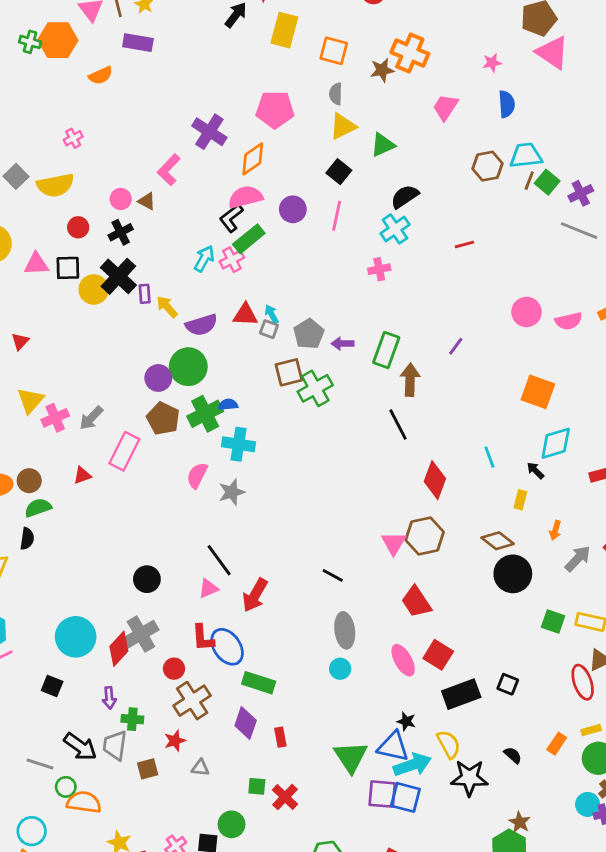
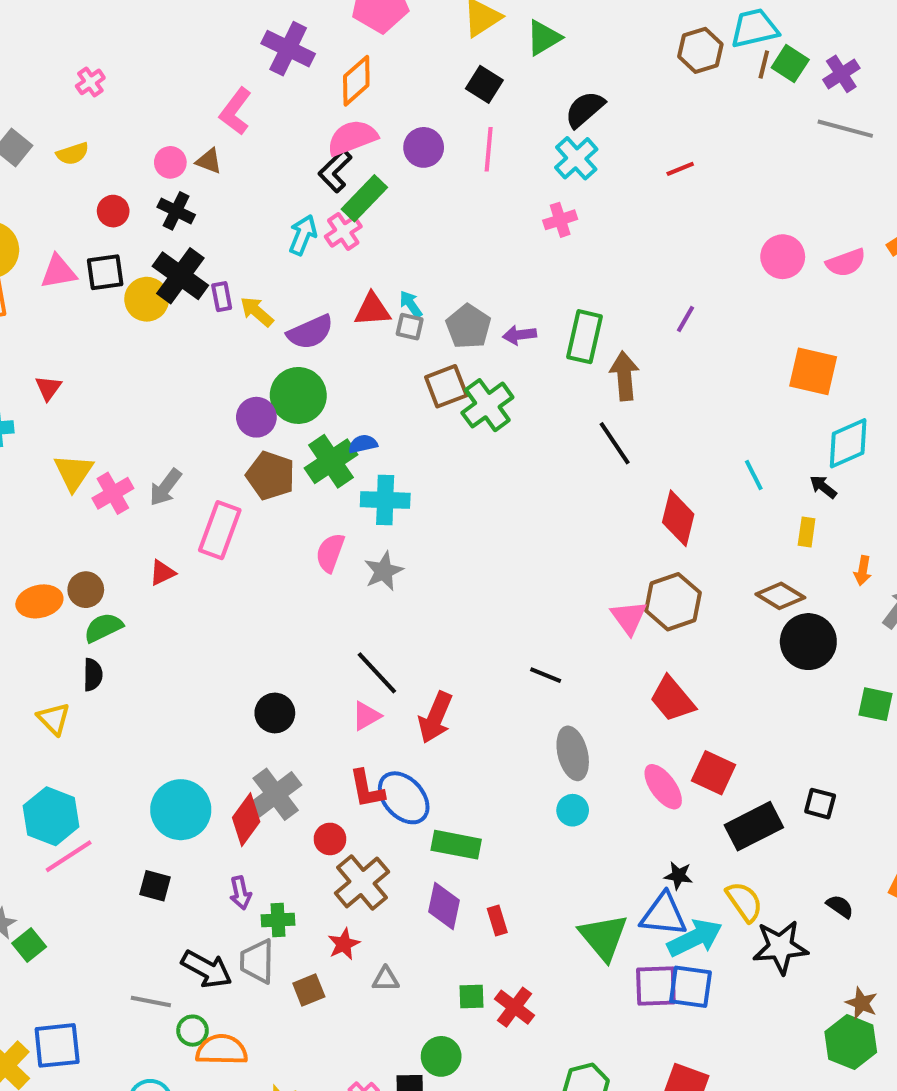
yellow semicircle: (55, 185) -> (73, 154), size x0.6
black cross: (121, 232) -> (176, 211), turned -30

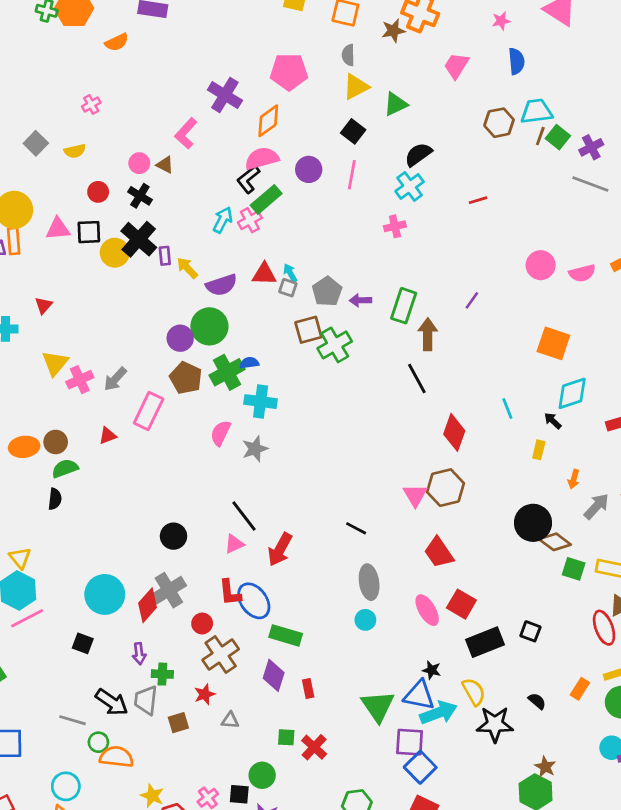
brown diamond: (780, 596) -> (555, 542), moved
yellow triangle: (54, 719) -> (20, 558), moved
blue square: (690, 987) -> (420, 767), moved, turned 32

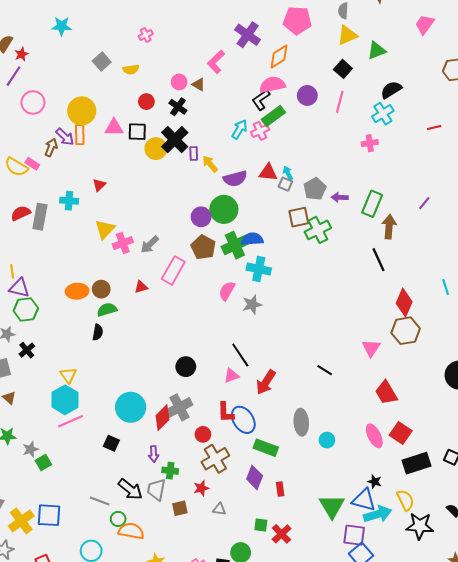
blue semicircle: (249, 363) -> (252, 239), size x1.5
brown hexagon: (445, 488) -> (406, 331), moved
gray ellipse: (369, 582) -> (301, 422), moved

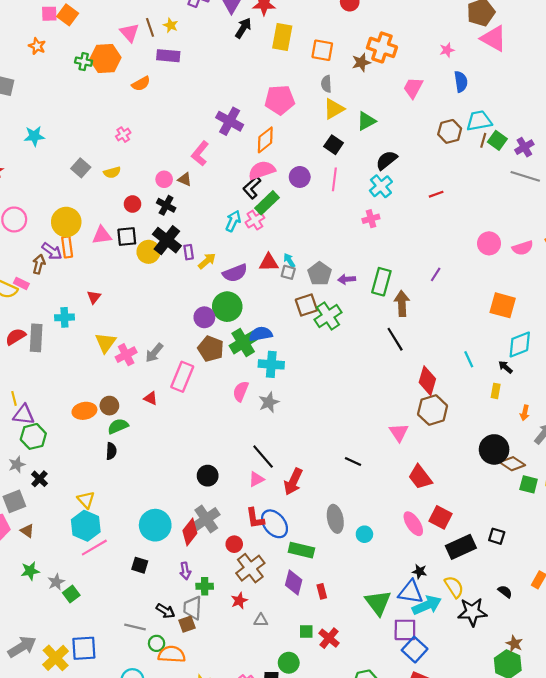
yellow arrow: (210, 164) -> (207, 261), turned 96
red triangle: (141, 287) -> (151, 398), turned 48
black arrow: (130, 489) -> (165, 611), size x0.7
brown square: (180, 508) -> (187, 624), moved

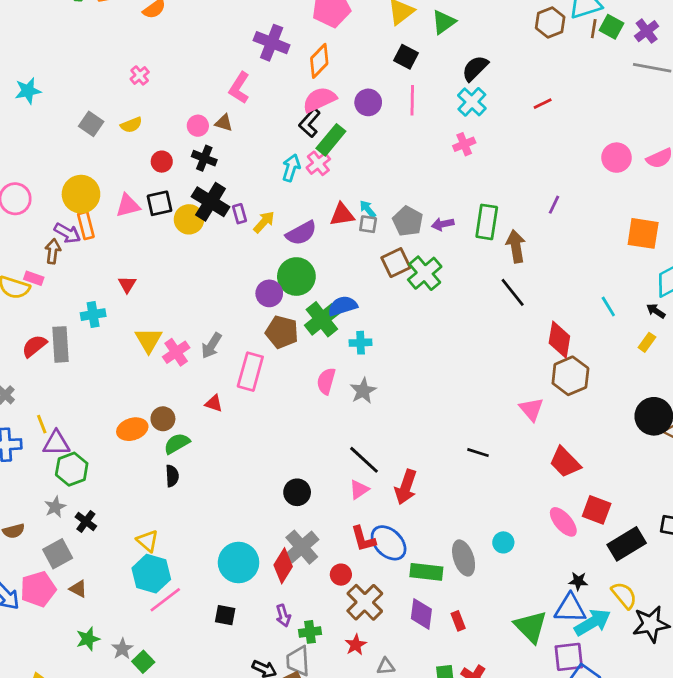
cyan cross: (271, 364) -> (361, 343), size x0.7
yellow rectangle: (496, 391) -> (647, 342), turned 32
gray ellipse: (335, 519) -> (464, 558), moved

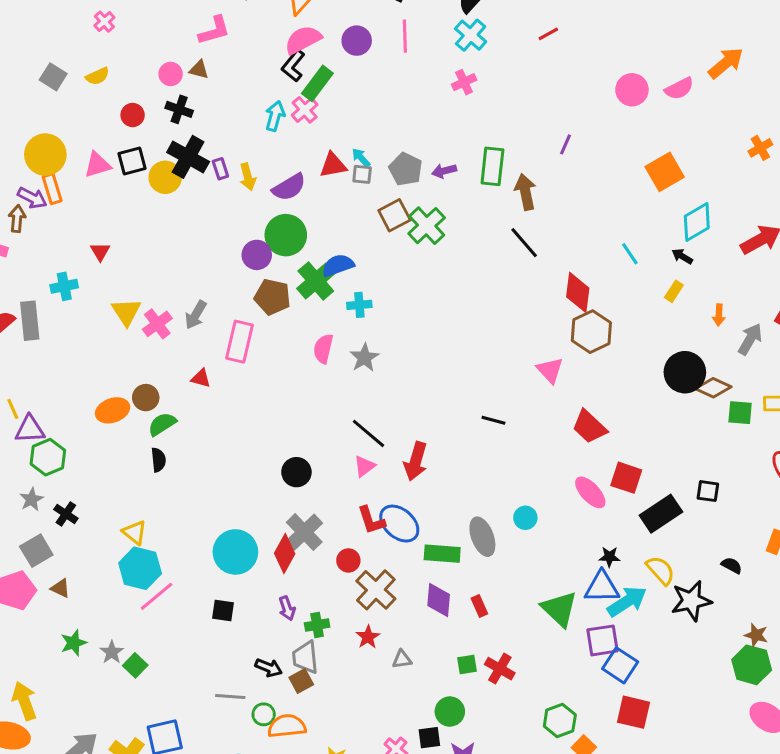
pink L-shape: (239, 88) -> (214, 30), turned -136
yellow arrow: (264, 222) -> (248, 177), turned 125
orange square: (643, 233) -> (665, 172), turned -36

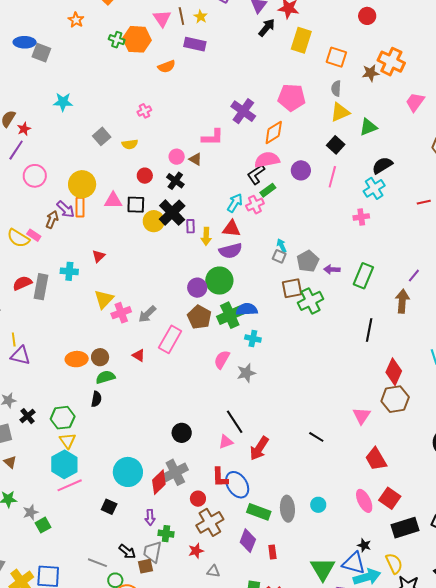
green rectangle: (317, 83) -> (268, 190), size x0.7
red triangle: (333, 165) -> (231, 229), moved
brown arrow: (525, 192) -> (402, 301), moved
black line: (524, 243) -> (369, 330), turned 35
green hexagon: (48, 457) -> (63, 418), moved

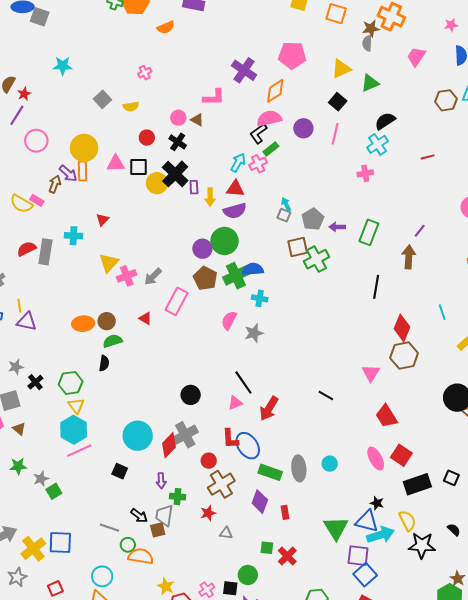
gray semicircle: (336, 88) -> (367, 43), moved

